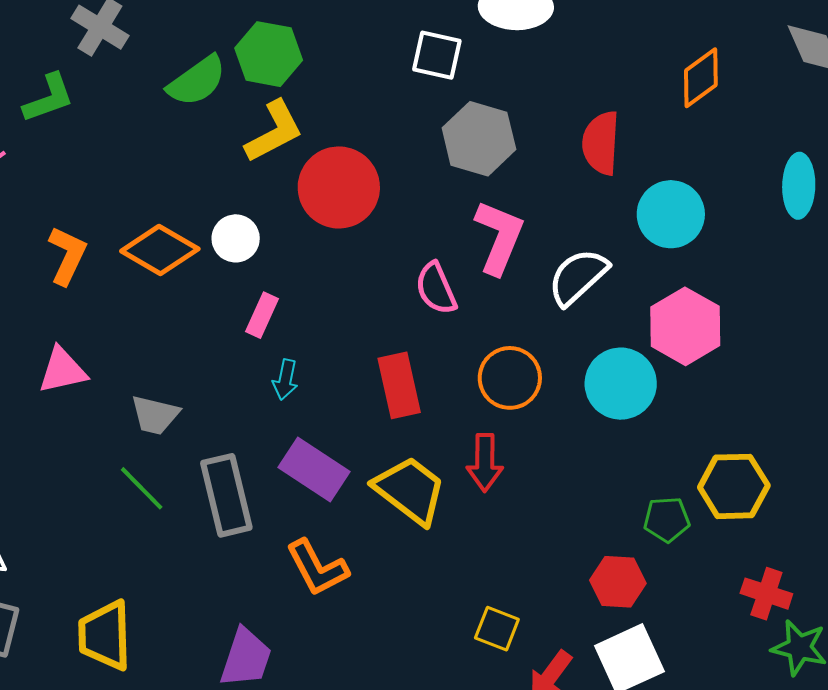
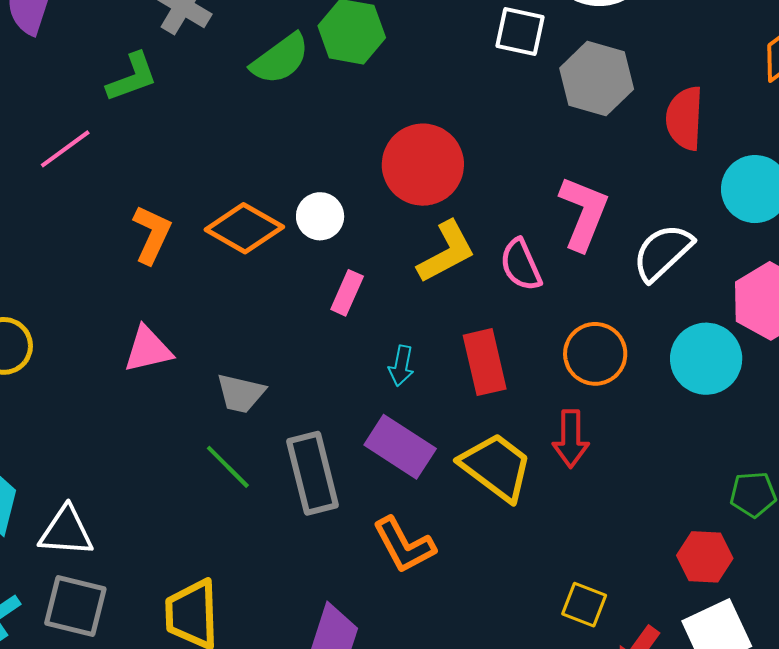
yellow L-shape: (274, 132) -> (446, 252), moved
gray hexagon: (479, 139) -> (597, 79), moved
cyan arrow: (285, 380) -> (401, 366), moved

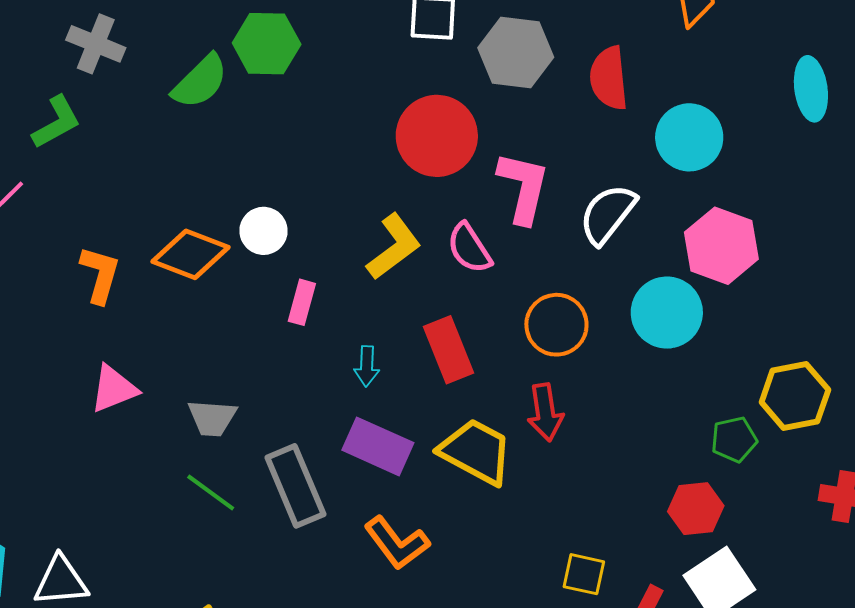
red circle: (423, 165) -> (437, 136), moved

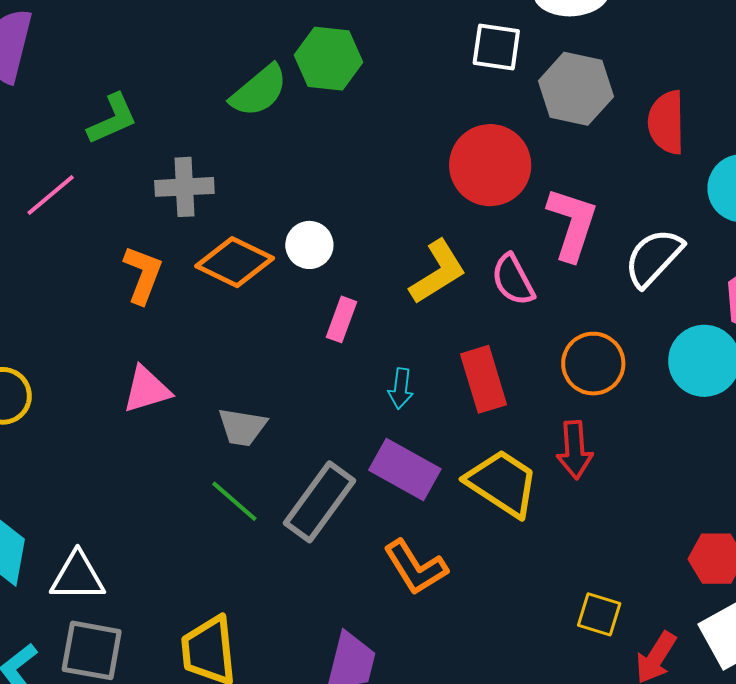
gray cross: (96, 44) -> (184, 187), moved, turned -30
gray rectangle: (295, 486) -> (319, 502), turned 54

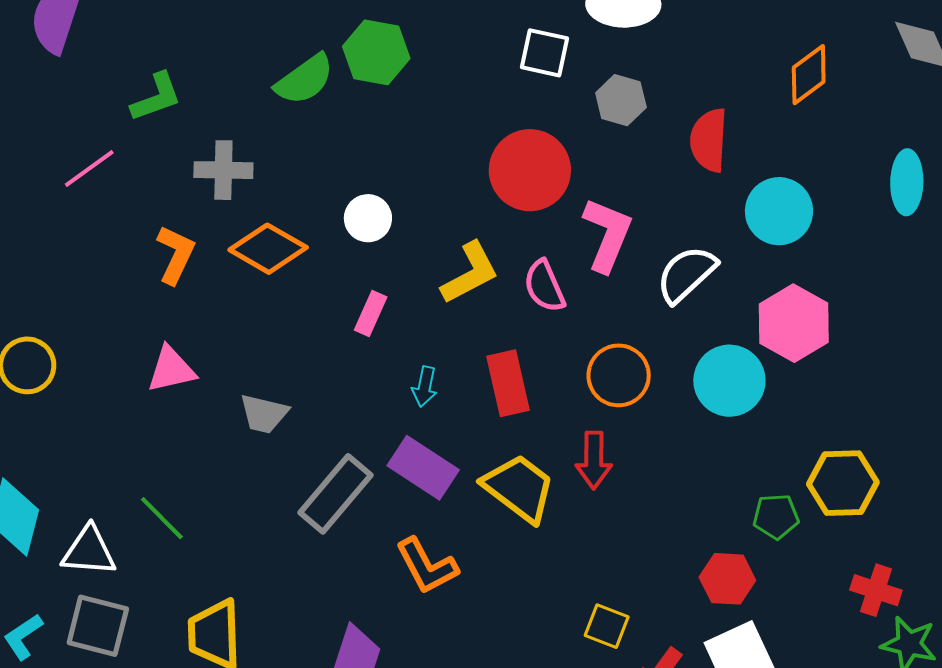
gray hexagon: (576, 89) -> (621, 100), size x0.7
white circle: (309, 245) -> (368, 218), moved
green line: (234, 501) -> (162, 518), moved

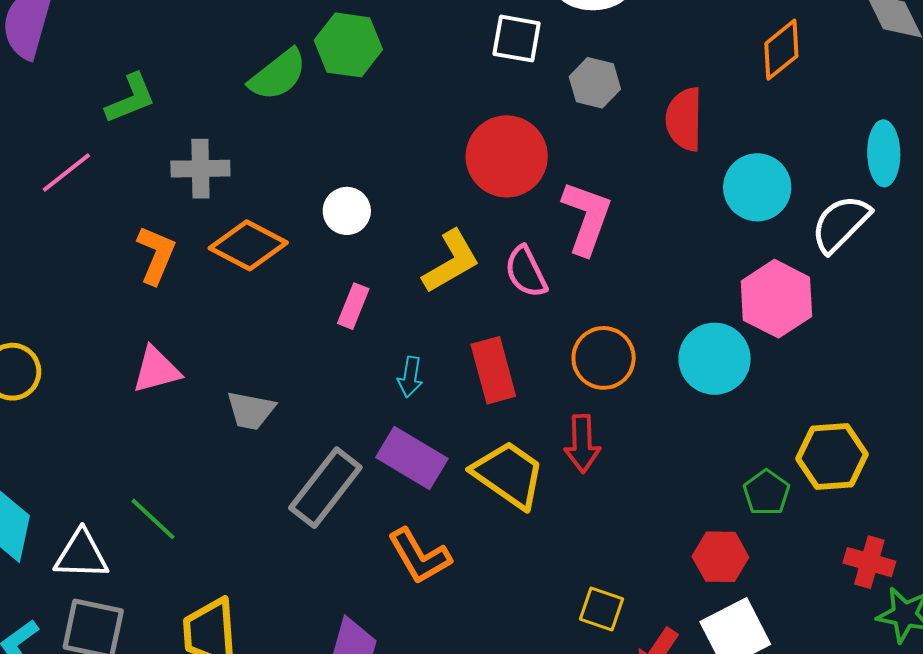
white semicircle: (686, 274) -> (841, 224), moved
green pentagon: (776, 516) -> (766, 493), turned -30

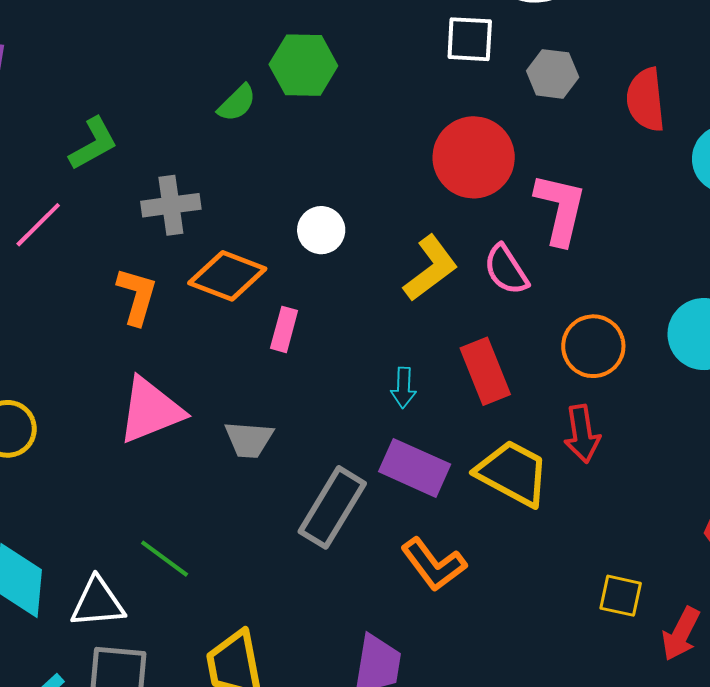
green semicircle: (278, 75) -> (237, 103), size x0.7
pink rectangle: (353, 306) -> (284, 329), moved
pink triangle: (156, 370) -> (151, 410), size x1.4

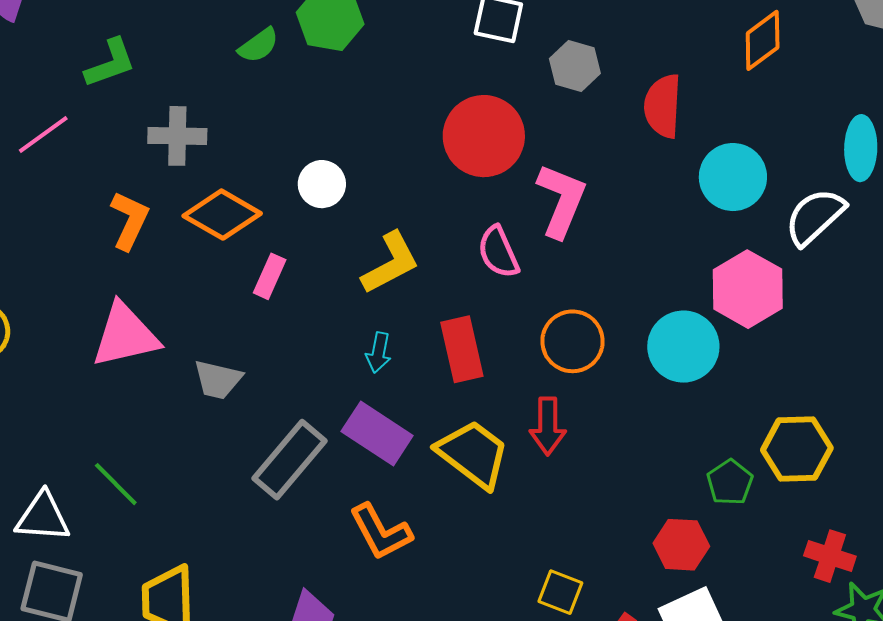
yellow L-shape: (431, 268) -> (391, 263), moved

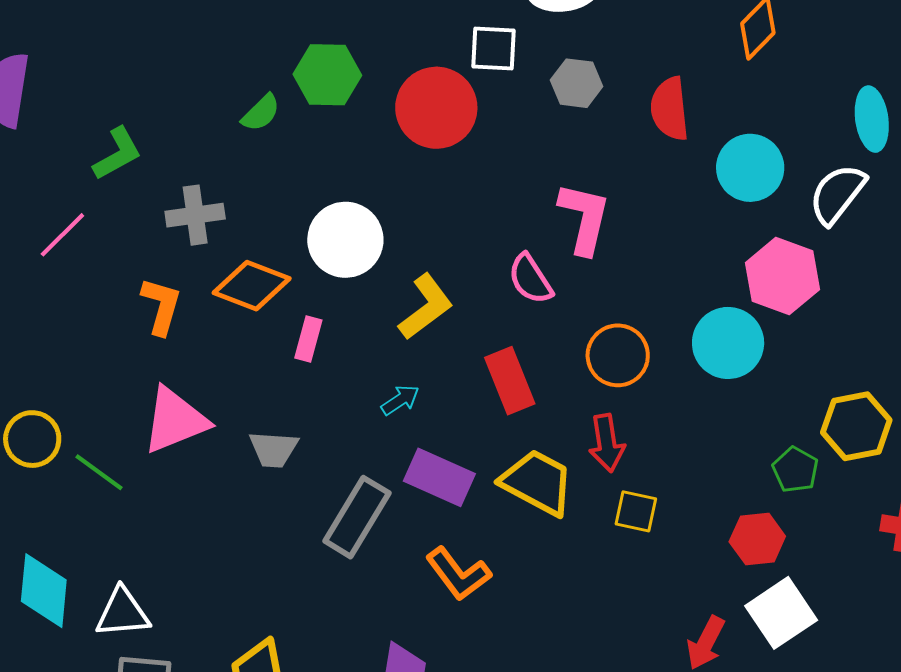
red circle: (484, 136) -> (436, 108), moved
white circle: (322, 184) -> (345, 240), size x1.6
cyan arrow: (379, 353) -> (400, 400), moved, turned -126
green line: (116, 484) -> (99, 472), moved
yellow square: (560, 592) -> (636, 511), moved

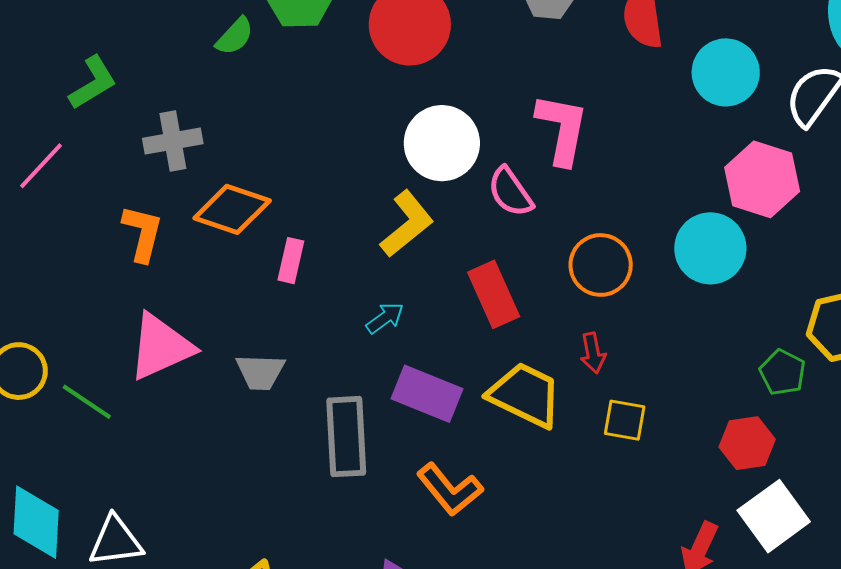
white circle: (345, 240) -> (442, 143), moved
red arrow: (607, 443) -> (593, 353), size x0.7
gray rectangle: (357, 517) -> (346, 437), turned -32

